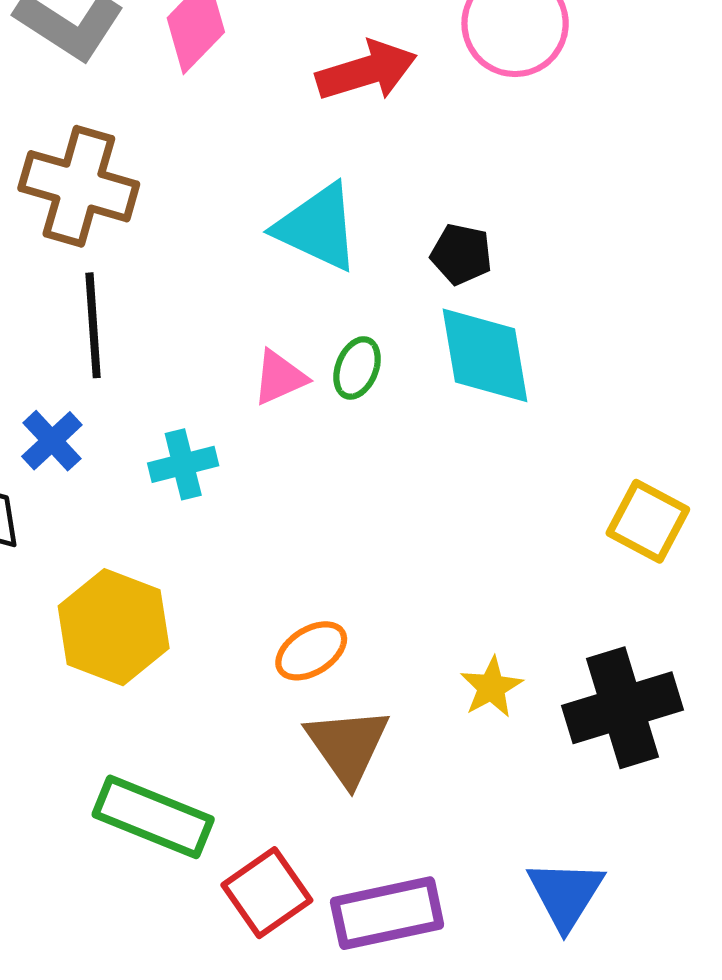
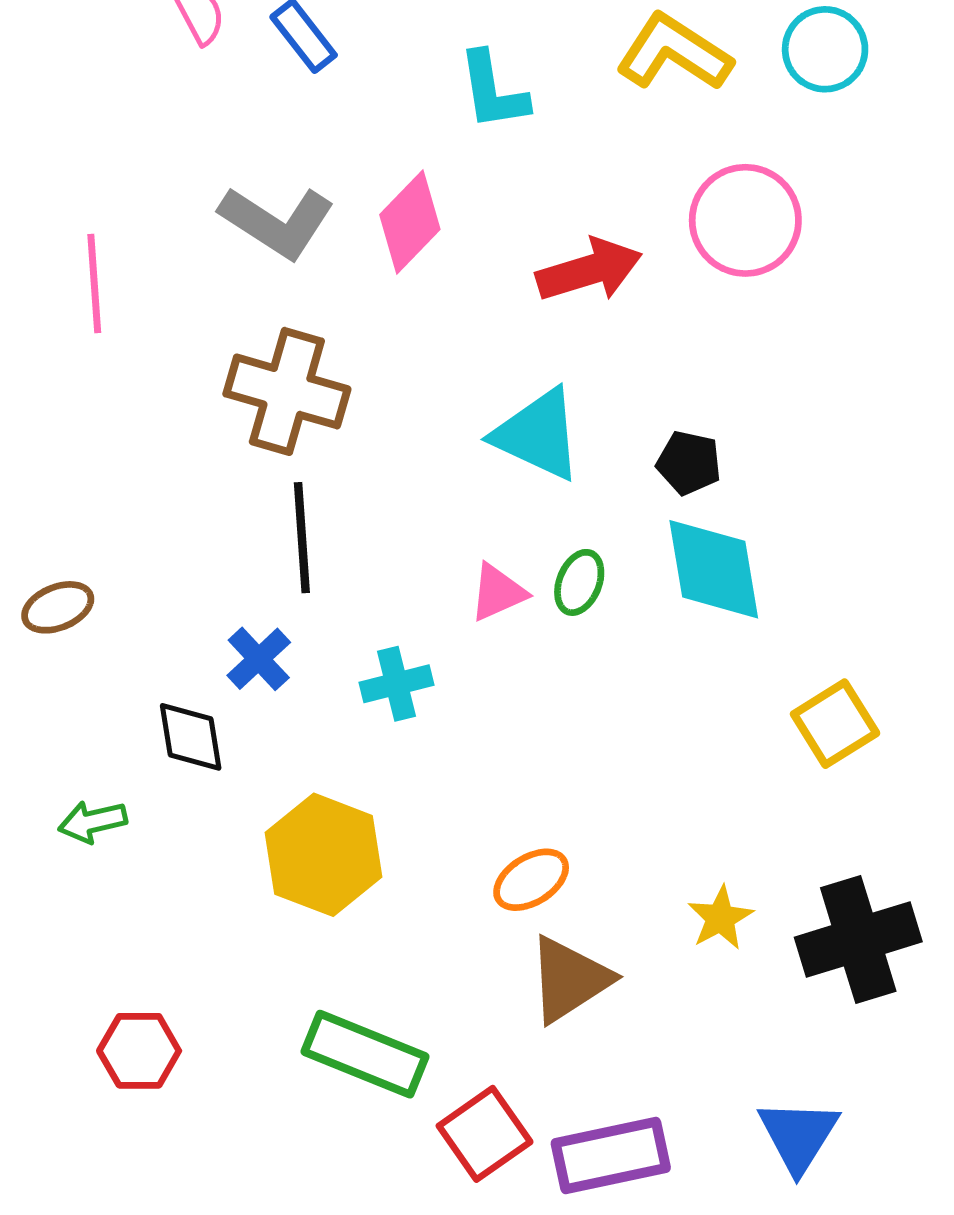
yellow square: (648, 521) -> (835, 724), moved, turned 30
brown triangle: (348, 746) -> (569, 979), turned 32

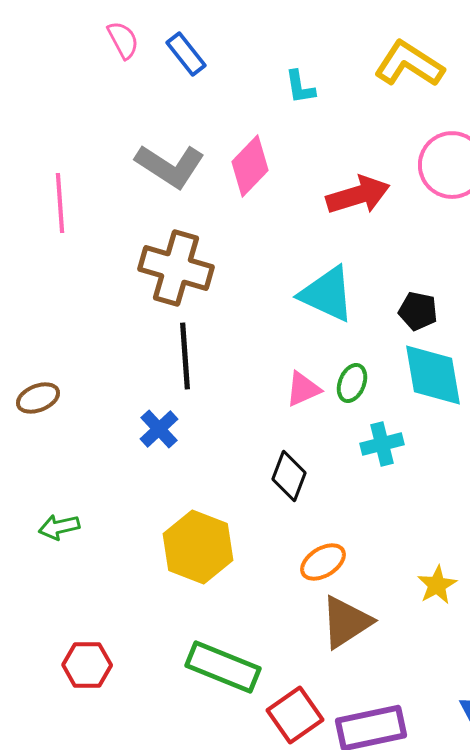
cyan L-shape: (493, 91) -> (300, 87), size x0.7
cyan cross: (397, 684) -> (382, 444), moved
black diamond: (191, 737) -> (289, 476), moved, turned 30

